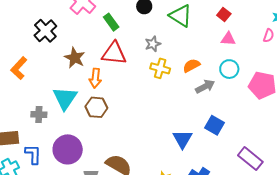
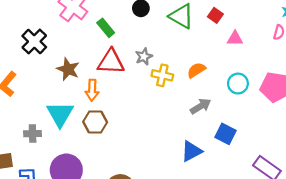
red square: (224, 15) -> (215, 15), moved
gray star: (153, 44) -> (144, 57), moved
cyan circle: (229, 69) -> (238, 84), moved
gray arrow: (205, 86) -> (201, 106), moved
blue triangle: (183, 139) -> (191, 151), turned 35

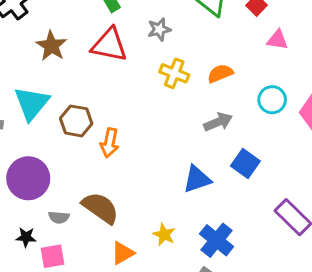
gray star: (144, 57) -> (159, 29), moved
orange arrow: (92, 90) -> (110, 143), moved

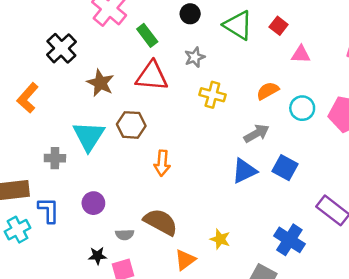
orange semicircle: (220, 73) -> (268, 91), moved
brown hexagon: (76, 121) -> (131, 125), moved
purple circle: (28, 178) -> (93, 203), size x0.6
blue triangle: (197, 179) -> (244, 171), moved
blue cross: (217, 240) -> (289, 240), moved

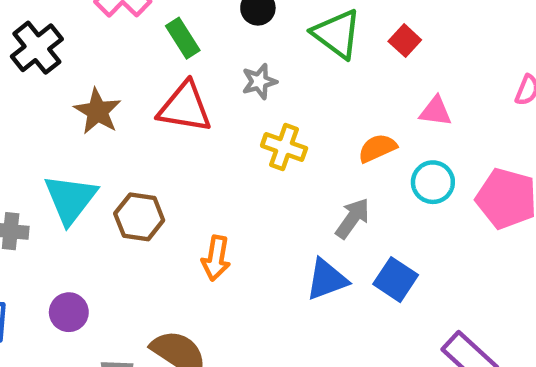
pink triangle: (301, 54) -> (436, 111), moved
brown hexagon: (131, 125) -> (139, 217), moved
gray arrow: (256, 133) -> (353, 218), turned -30
orange arrow: (162, 163) -> (216, 258), moved

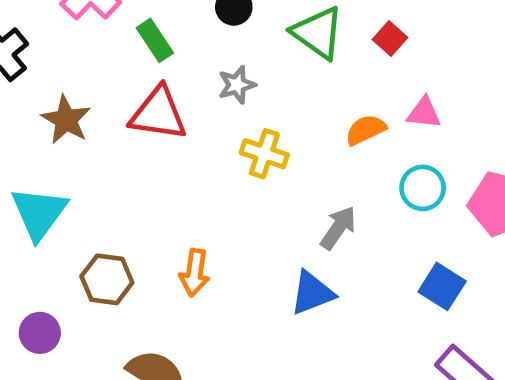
orange semicircle: (377, 148) -> (366, 130), moved
brown hexagon: (139, 217) -> (107, 279), moved
blue square: (396, 280) -> (442, 286), moved

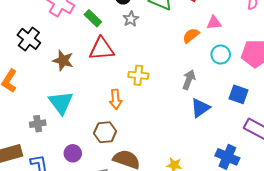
gray star: (237, 85) -> (131, 19), moved
yellow cross: (264, 154) -> (138, 75), moved
orange arrow: (195, 273) -> (116, 99), moved
brown hexagon: (107, 279) -> (105, 132), moved
blue triangle: (312, 293) -> (200, 108), moved

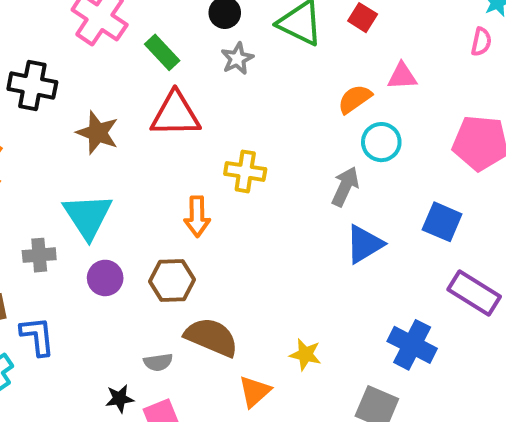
black cross: (29, 39) -> (32, 86), turned -30
cyan circle: (221, 55) -> (381, 142), moved
purple circle: (73, 153) -> (105, 278), moved

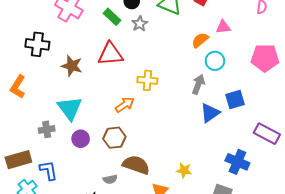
green rectangle: (162, 52) -> (112, 17), moved
orange arrow: (197, 216) -> (125, 105), turned -120
blue square: (442, 222) -> (235, 99), moved, turned -36

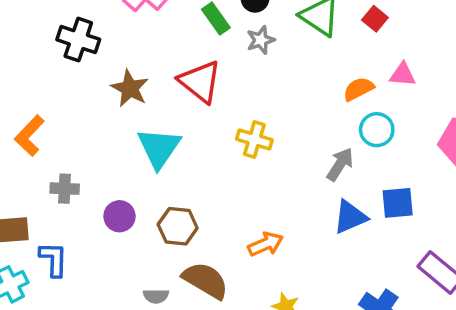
red triangle: (110, 54) -> (200, 82), turned 32
orange L-shape: (18, 87) -> (29, 136), moved
orange arrow: (125, 105) -> (266, 244), moved
cyan triangle: (70, 108) -> (159, 148), moved

